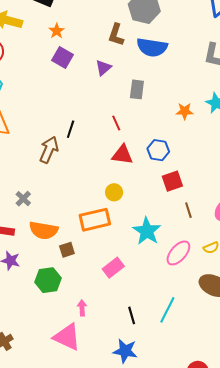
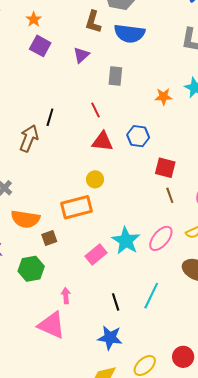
red square: (172, 181) -> (165, 168), moved, turned 35
cyan star: (147, 231) -> (126, 241), moved

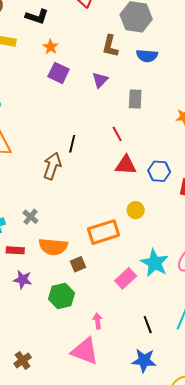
blue semicircle: (129, 33) -> (147, 56), size x0.7
blue hexagon: (138, 136) -> (159, 171), moved
yellow circle: (95, 179) -> (136, 210), moved

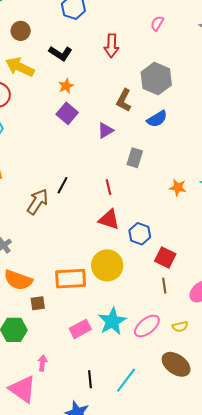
blue semicircle: (147, 56) -> (157, 119), turned -50
yellow circle: (136, 210) -> (107, 265), size x1.8

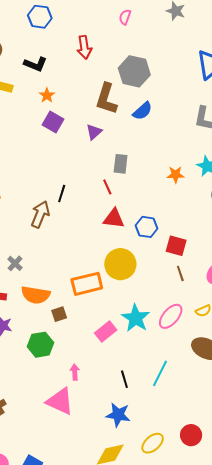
brown L-shape: (124, 100) -> (106, 99), size x1.4
gray rectangle: (135, 158) -> (121, 164), moved

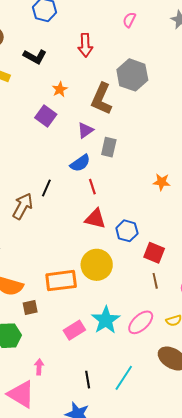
orange star: (47, 95) -> (60, 89), moved
blue semicircle: (142, 111) -> (80, 163), moved
gray rectangle: (121, 164) -> (109, 147), moved

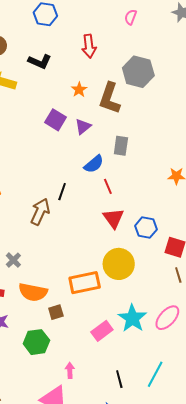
orange star: (60, 89) -> (79, 90), moved
purple triangle: (85, 130) -> (83, 127), moved
red triangle: (95, 219) -> (113, 218), turned 45

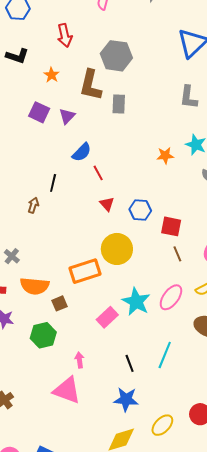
orange star: (79, 90) -> (52, 75), moved
gray rectangle: (121, 146) -> (119, 104), moved
brown arrow: (40, 212) -> (33, 205), size x0.6
red triangle: (113, 218) -> (107, 204), size x0.7

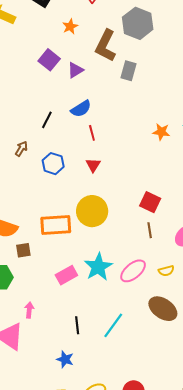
black line: (53, 183) -> (47, 120), moved
blue hexagon: (140, 210) -> (53, 164), moved
blue star: (126, 399) -> (65, 359), size x0.7

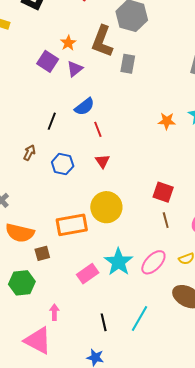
orange star: (70, 26) -> (68, 43), moved

